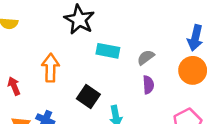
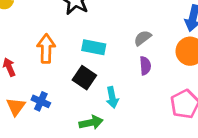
cyan rectangle: (108, 51) -> (94, 47), moved

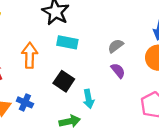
cyan rectangle: (94, 47) -> (67, 42), moved
purple semicircle: (145, 66) -> (118, 71), turned -35

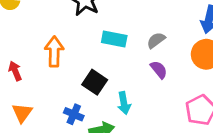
cyan rectangle: (67, 42) -> (114, 39), moved
blue cross: (25, 102) -> (74, 114), moved

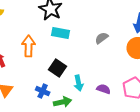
cyan rectangle: (114, 39) -> (61, 33), moved
purple semicircle: (159, 70) -> (104, 89), moved, turned -32

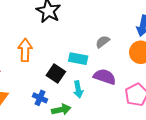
cyan rectangle: (61, 33) -> (78, 59), moved
purple semicircle: (104, 89) -> (105, 77), moved, size x1.5

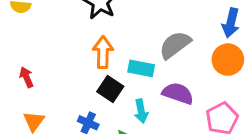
gray semicircle: (103, 42) -> (175, 45), size x1.6
orange arrow: (25, 50) -> (103, 52), moved

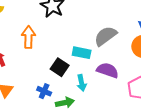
orange arrow: (103, 52) -> (28, 37), moved

